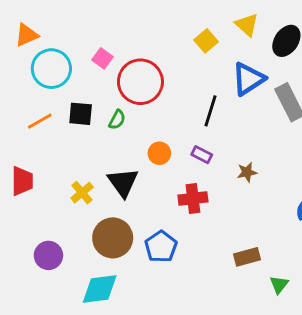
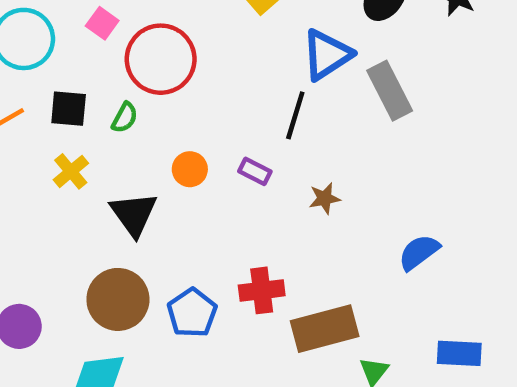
black line: (210, 111) -> (295, 115), moved
yellow cross: (82, 193) -> (71, 171), moved
red cross: (193, 199) -> (262, 290), moved
brown rectangle: (247, 257) -> (325, 329), size x1.6

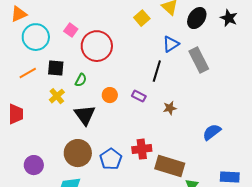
blue triangle: (327, 55) -> (171, 44), size x0.7
green semicircle: (125, 118) -> (81, 80), moved
brown rectangle: (325, 329) -> (170, 166), turned 32

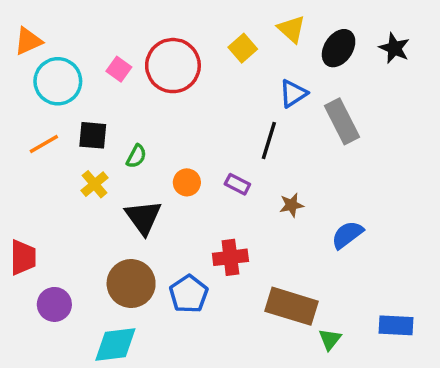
red circle: (97, 46) -> (173, 66), moved
red trapezoid: (16, 114) -> (23, 257), moved
blue semicircle: (212, 132) -> (347, 235), moved
red cross: (142, 149) -> (230, 257), moved

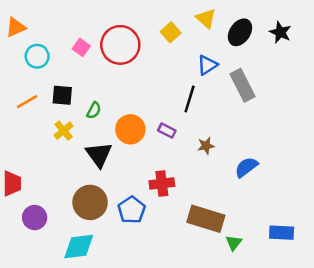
cyan circle: (58, 81) -> (37, 56), size x0.7
orange circle: (187, 182) -> (130, 129), size x1.5

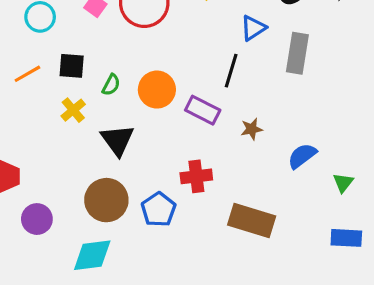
gray rectangle: (243, 85) -> (297, 53), turned 36
orange circle: (130, 129) -> (157, 90), moved
purple rectangle: (167, 131) -> (203, 110), size x1.5
green triangle: (234, 243) -> (343, 183), moved

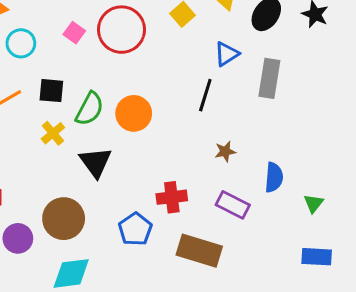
green semicircle: (111, 85) -> (89, 109), size x1.6
purple rectangle: (203, 110) -> (233, 205), moved
blue semicircle: (302, 156) -> (274, 177), turned 132
brown circle: (106, 200) -> (64, 219), moved
brown rectangle: (252, 221) -> (199, 251), moved

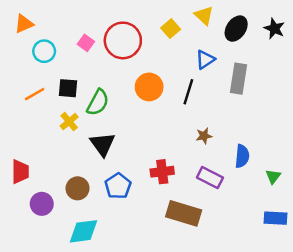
orange circle: (134, 113) -> (149, 87), moved
brown circle: (64, 219) -> (78, 188), size x0.7
blue pentagon: (135, 229) -> (118, 186), moved

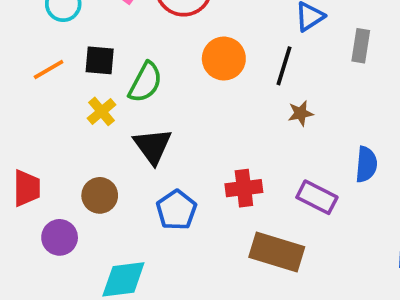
gray rectangle: (239, 79) -> (361, 46), size x0.7
brown star: (204, 136) -> (301, 113), moved
brown circle: (78, 188) -> (100, 195), moved

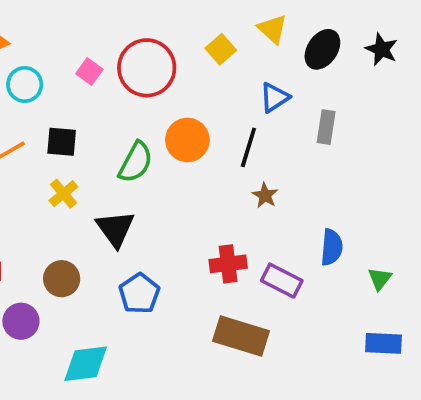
green semicircle: (145, 82) -> (136, 162), moved
brown star: (301, 113) -> (265, 195), turned -30
red cross: (244, 188) -> (228, 264), moved

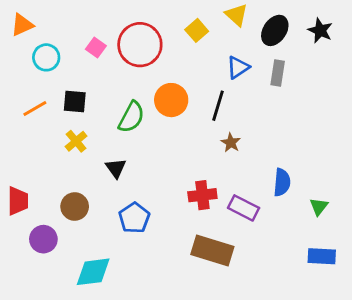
gray rectangle: (326, 127) -> (278, 73), moved
black triangle: (115, 229) -> (116, 168), size x0.7

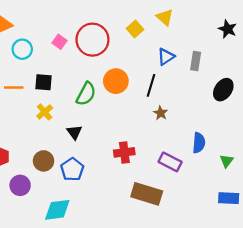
black ellipse: (275, 30) -> (223, 90), moved
orange line: (35, 109) -> (14, 88), turned 30
red cross: (202, 195) -> (124, 152), moved
blue pentagon: (134, 218) -> (72, 169), moved

